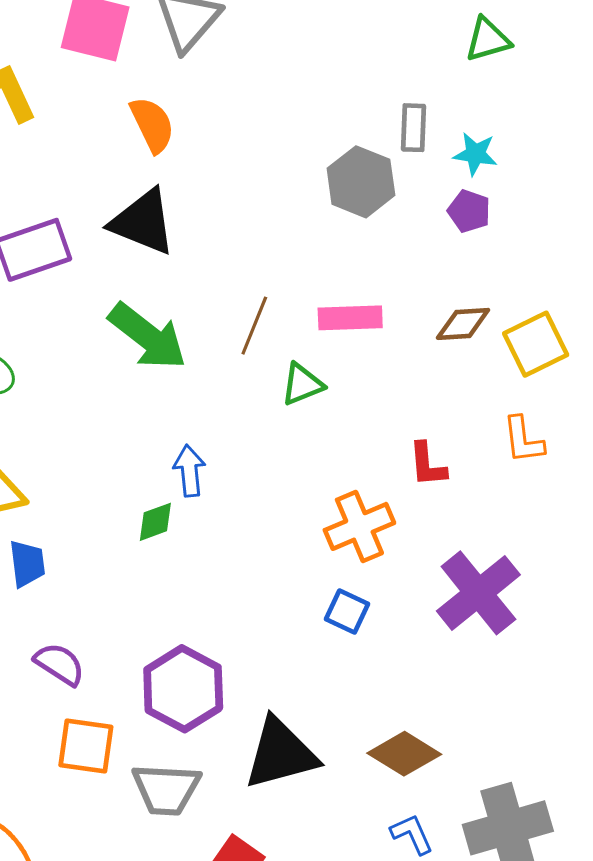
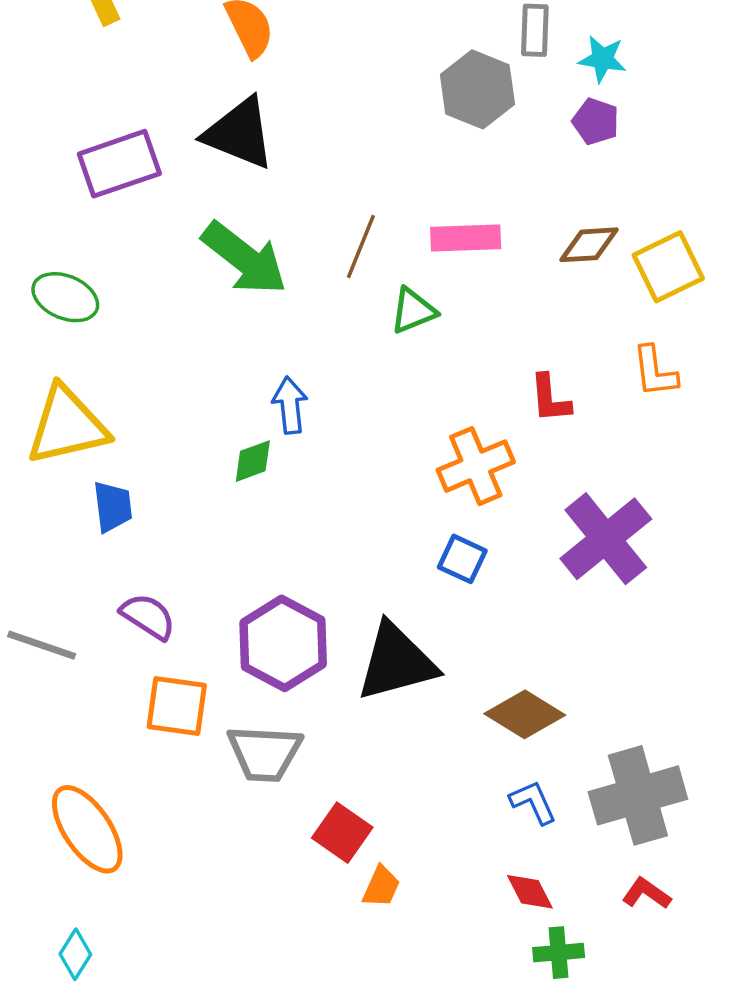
black triangle: (281, 754) -> (396, 662), moved

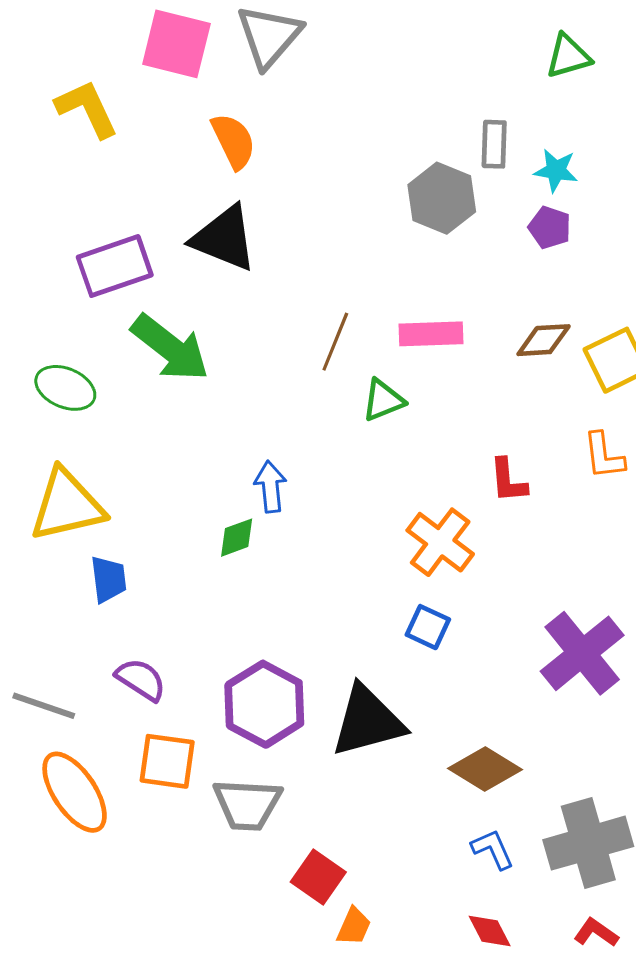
green arrow: (244, 258) -> (170, 348), moved
orange cross: (476, 466) -> (440, 542), turned -30
purple cross: (606, 539) -> (582, 653), moved
orange ellipse: (87, 829) -> (75, 792), moved

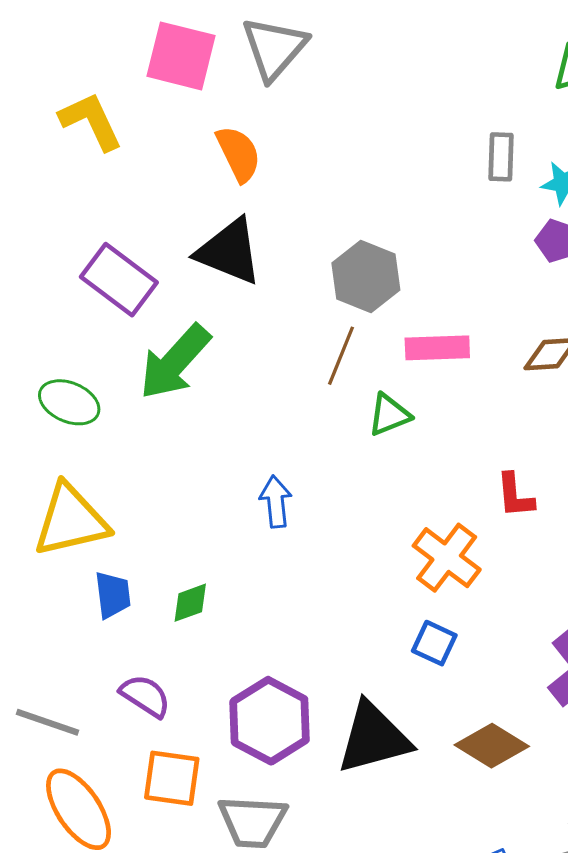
gray hexagon: (442, 198) -> (366, 276), moved
purple rectangle: (115, 266) -> (119, 280), turned 56
green arrow: (170, 348) -> (175, 362), turned 94
green diamond: (237, 538) -> (190, 603), moved
brown diamond: (485, 769) -> (492, 746), moved

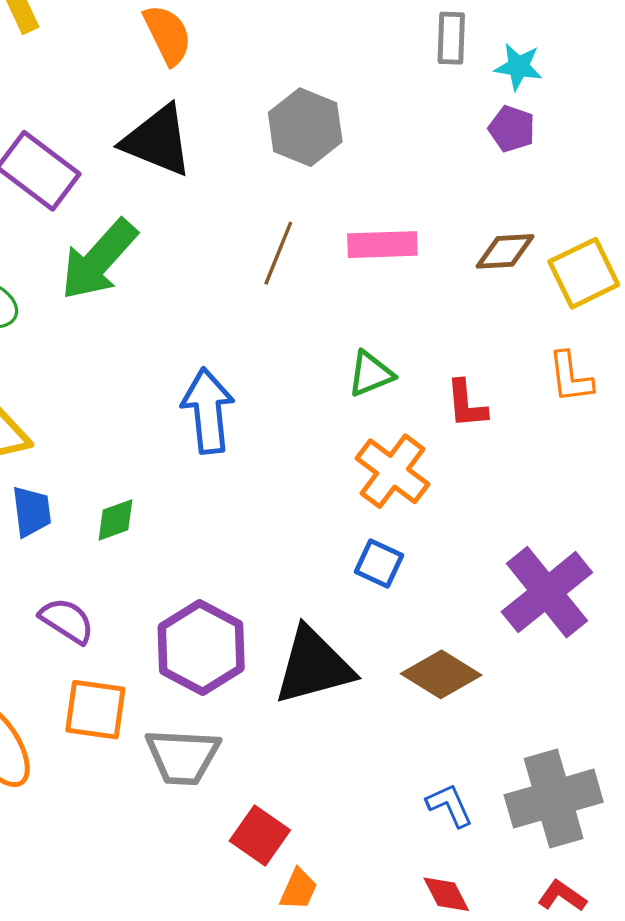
gray hexagon: (366, 276) -> (305, 127), moved
green triangle: (389, 415) -> (371, 374), moved
blue arrow: (276, 502) -> (208, 411), size x1.5

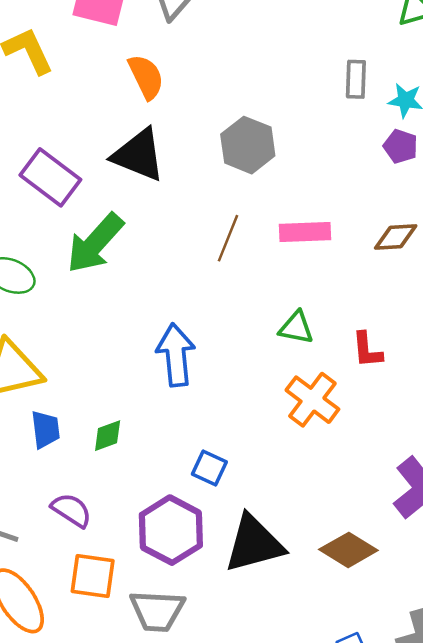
green triangle: (371, 374) -> (296, 328), turned 33
blue square: (379, 564) -> (209, 468), moved

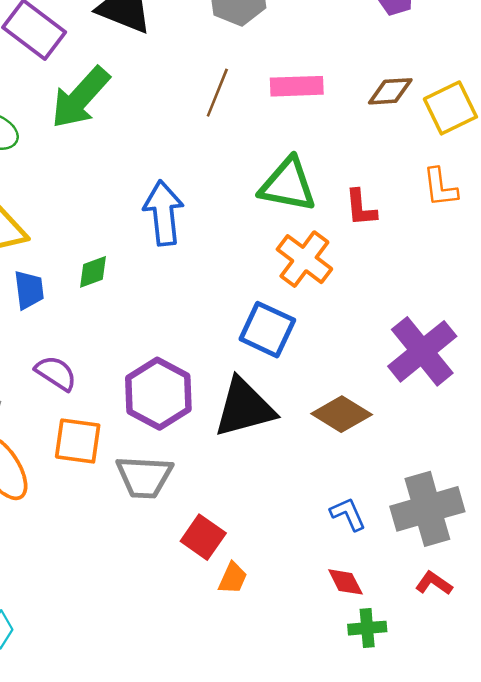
green triangle: (296, 328) -> (288, 185), size x1.6
green diamond: (108, 436) -> (93, 272), moved
blue square: (209, 468) -> (267, 330), moved, size x1.5

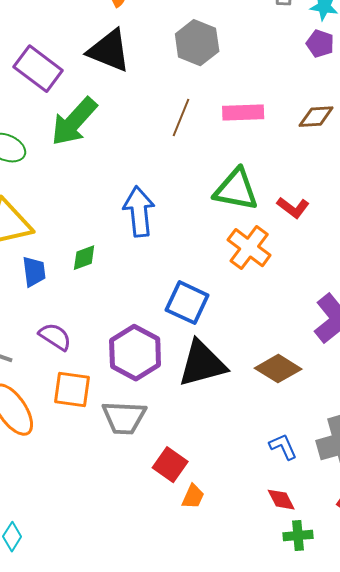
red L-shape: (361, 208) -> (293, 208), turned -48
blue square: (267, 330) -> (187, 303), moved

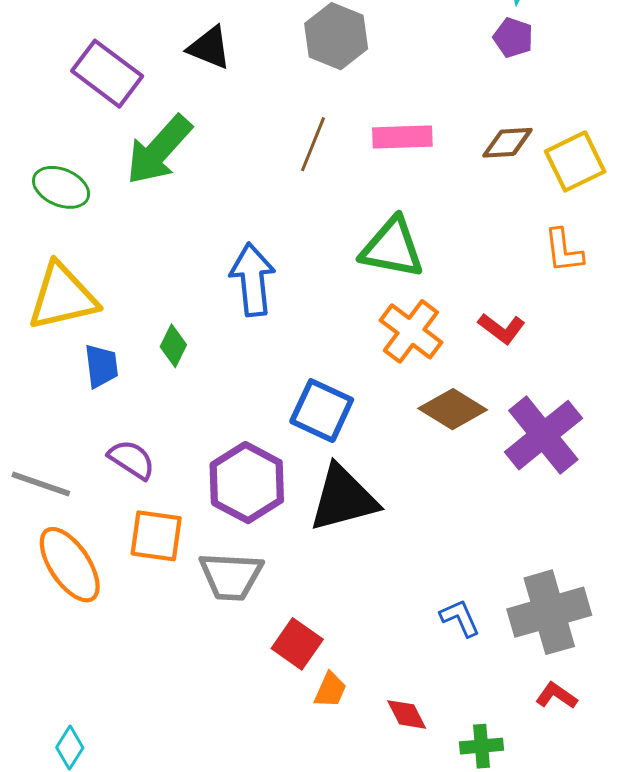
black triangle: (109, 51) -> (209, 48), size x0.7
red L-shape: (293, 208) -> (502, 328), moved
green diamond: (84, 258) -> (173, 346), turned -44
brown diamond: (278, 369) -> (453, 409), moved
red diamond: (281, 500) -> (407, 714), moved

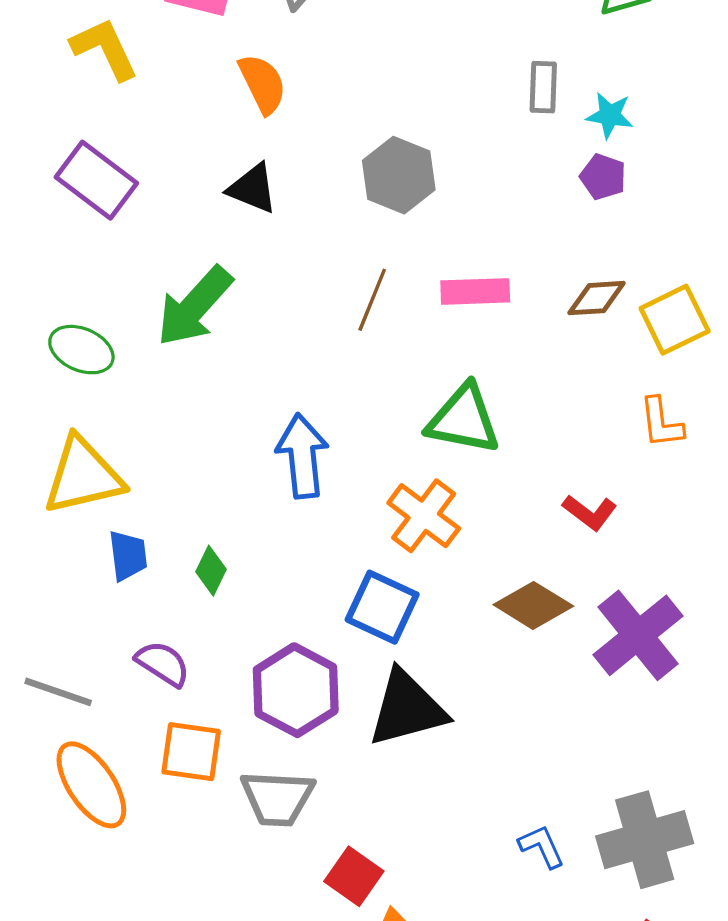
purple rectangle: (107, 74) -> (96, 180), moved
orange cross: (411, 331) -> (424, 516), moved
green diamond: (173, 346) -> (211, 571), moved

